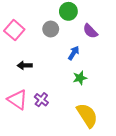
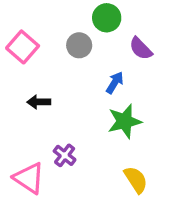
green star: (80, 78) -> (124, 121), size x1.5
pink triangle: (17, 100) -> (29, 178), moved
yellow semicircle: (87, 115) -> (136, 180), size x0.7

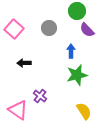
green circle: (107, 18) -> (77, 11), moved
blue arrow: (115, 83) -> (71, 51), turned -32

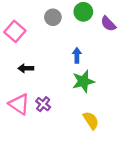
gray circle: (49, 28) -> (53, 17), moved
purple semicircle: (87, 30) -> (108, 24), moved
pink triangle: (18, 110) -> (19, 104), moved

